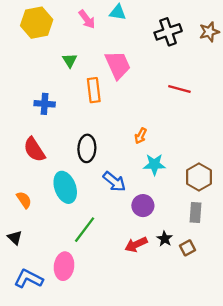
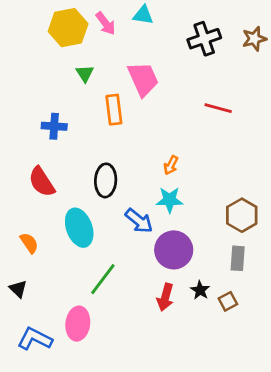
yellow hexagon: (37, 23) -> (68, 28), moved
cyan star: (154, 164) -> (170, 200), moved
purple circle: (143, 206) -> (174, 250), size x1.4
red arrow: (136, 244) -> (165, 297), turned -50

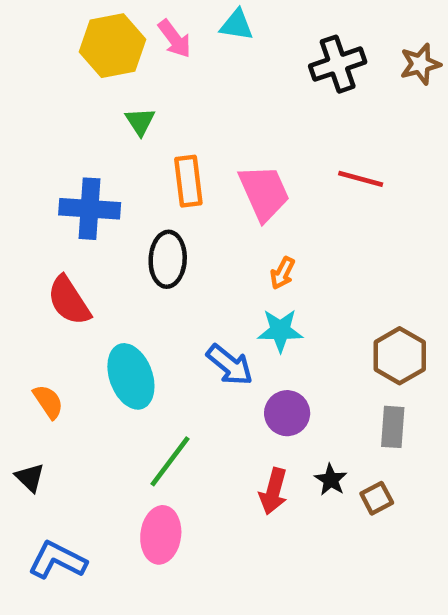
pink trapezoid: (143, 79) -> (264, 193), moved
blue cross: (54, 126) -> (90, 209), size x1.4
black ellipse: (106, 180) -> (168, 259), moved
purple circle: (174, 250) -> (287, 413), size x0.7
pink ellipse: (78, 324) -> (161, 535), moved

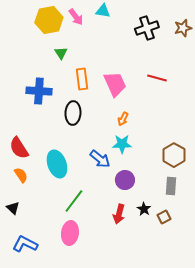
red semicircle: (69, 301) -> (19, 148), moved

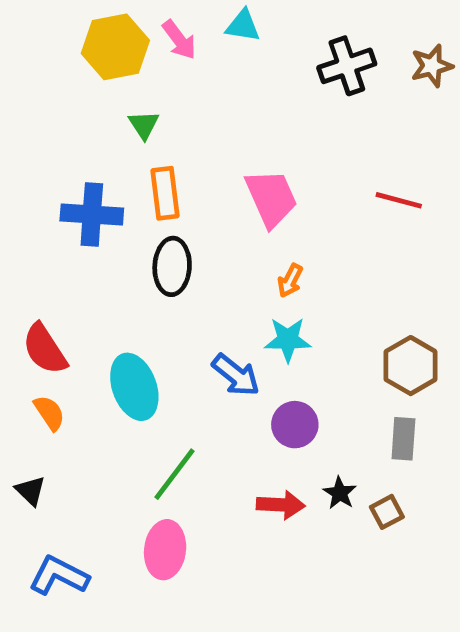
red line: (157, 78) -> (399, 200), moved
orange rectangle: (82, 79) -> (165, 193), moved
red arrow: (119, 214) -> (281, 505), turned -102

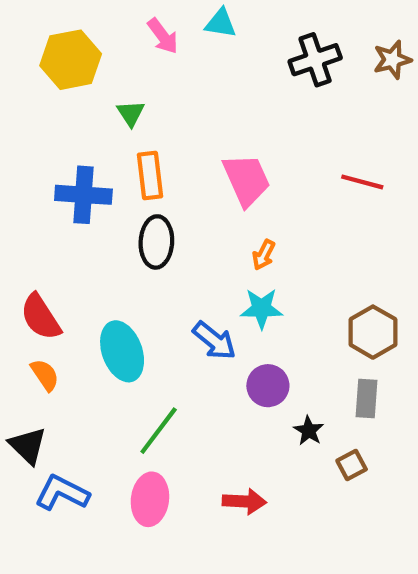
yellow hexagon: (115, 47) -> (71, 60), moved
black triangle: (30, 491) -> (28, 446), size x1.4
black star: (340, 493) -> (309, 431), moved
red arrow: (281, 505) -> (244, 501), moved
blue L-shape: (59, 576) -> (62, 493), moved

